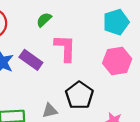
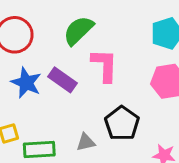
green semicircle: (44, 20) -> (78, 30), size x1.6

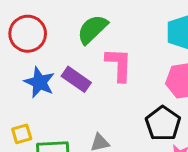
black pentagon: (122, 123) -> (163, 123), moved

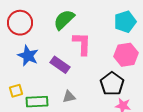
purple rectangle: (76, 79) -> (60, 65), moved

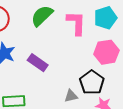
pink L-shape: (82, 44) -> (76, 23), moved
gray triangle: (69, 97) -> (71, 96), moved

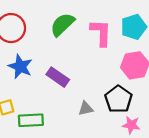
gray triangle: (71, 96) -> (86, 109), moved

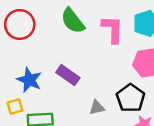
green semicircle: (62, 25) -> (73, 21), turned -84
blue star: (20, 67) -> (29, 80), moved

